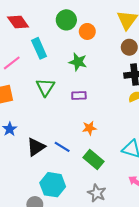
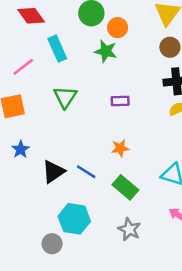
green star: (78, 62) -> (106, 51), moved
purple rectangle: (79, 95) -> (120, 101), moved

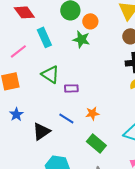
green triangle: (65, 97) -> (50, 74), turned -30
purple rectangle: (120, 101) -> (71, 88), moved
blue line: (86, 172) -> (66, 118), moved

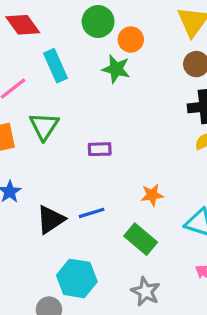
green triangle: (50, 74) -> (44, 126), moved, turned 30
orange star: (92, 113) -> (152, 195), moved
blue line: (66, 118) -> (92, 213), moved, turned -49

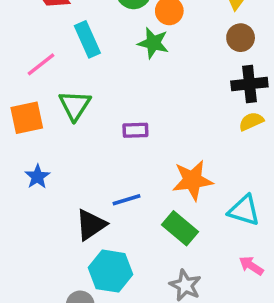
orange star: (152, 195) -> (192, 180), size x1.6
black triangle: (51, 220) -> (91, 225), moved

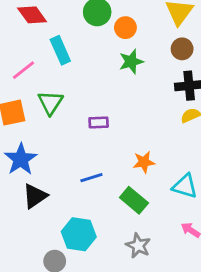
green star: (153, 43) -> (131, 62), moved, turned -30
blue star: (37, 177) -> (21, 159), size x1.6
orange star: (192, 180) -> (144, 162), size x0.7
black triangle: (91, 225) -> (35, 196), moved

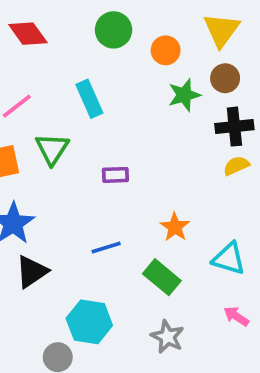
orange circle: (125, 28) -> (166, 50), moved
cyan rectangle: (60, 50) -> (89, 99), moved
green star: (131, 62) -> (184, 95), moved
orange star: (144, 162) -> (175, 227), turned -30

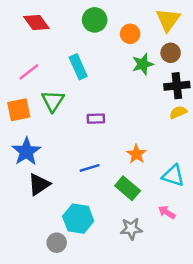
pink arrow: (236, 316) -> (167, 212), moved
gray star: (167, 337) -> (131, 229), turned -30

